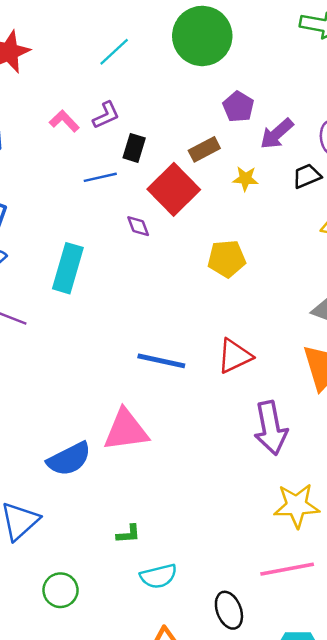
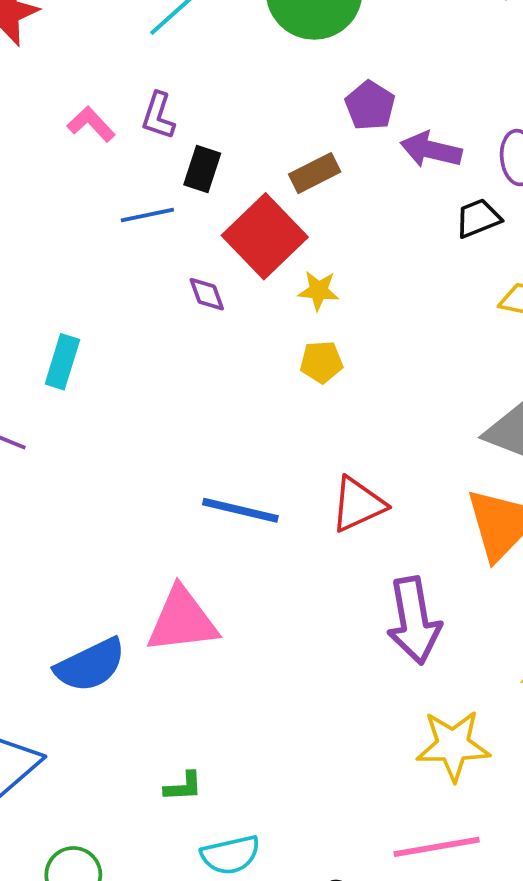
purple L-shape: (106, 115) -> (158, 116), turned 132
purple arrow: (277, 134) -> (431, 150), turned 54
yellow star: (245, 179) -> (319, 291), moved
yellow pentagon: (227, 259) -> (321, 362), moved, size x0.7
cyan rectangle: (68, 268) -> (62, 362), moved, size x0.7

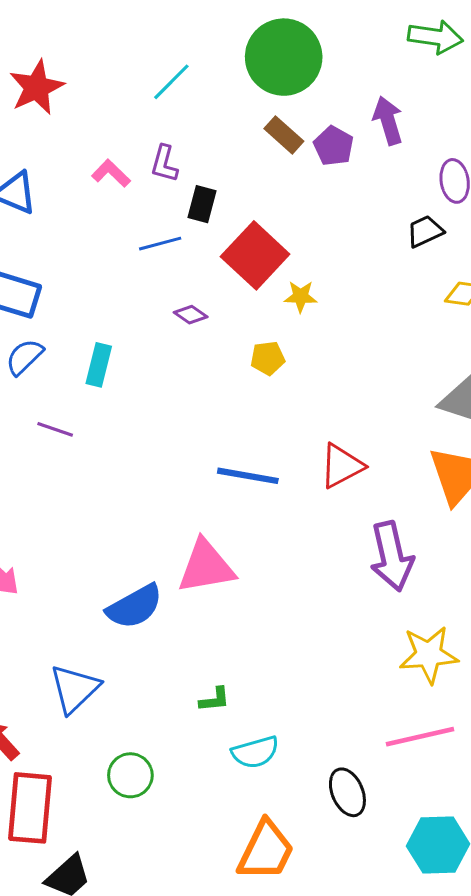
purple arrow: (431, 150) -> (388, 121), moved, turned 63
brown rectangle: (315, 173) -> (284, 135), moved, turned 72
purple diamond: (207, 294) -> (191, 315), moved, turned -32
yellow pentagon: (321, 362) -> (268, 358), moved

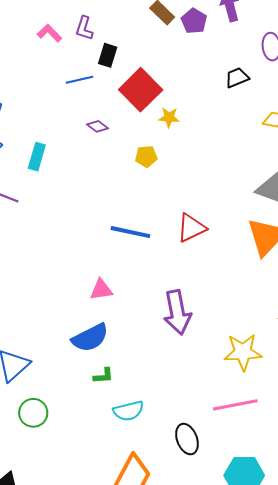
black trapezoid: (425, 231) -> (237, 78), moved
purple arrow: (392, 556) -> (177, 312), moved
pink triangle: (206, 567) -> (101, 290), size x0.6
blue semicircle: (135, 607) -> (90, 338), moved
green circle: (130, 775) -> (33, 413), moved

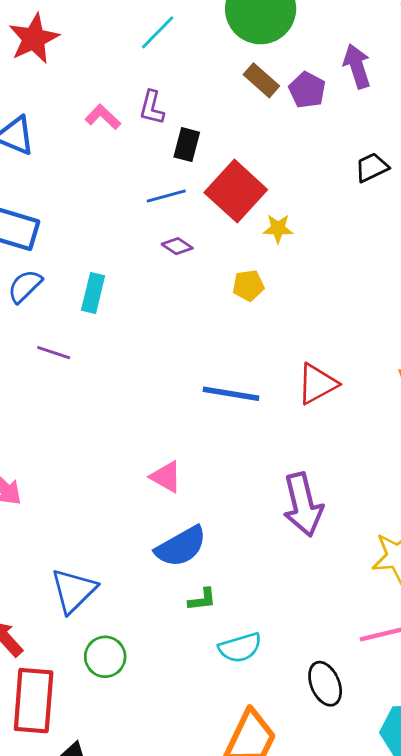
blue line: (80, 80) -> (166, 196), moved
pink triangle: (101, 290) -> (166, 477), moved, turned 40

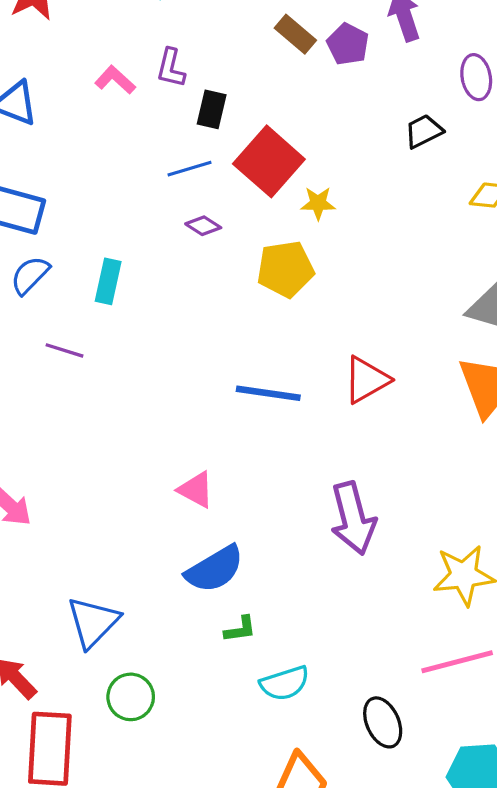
yellow pentagon: (248, 285) -> (285, 269), size x1.6

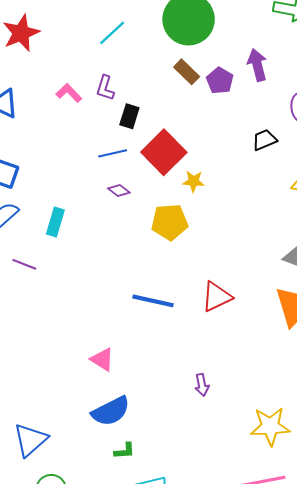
purple arrow: (353, 518) -> (202, 385), size x0.5

